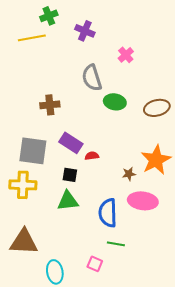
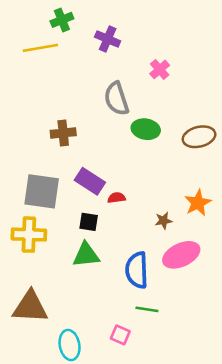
orange star: (156, 160) -> (198, 203), size x0.7
pink ellipse: (143, 201) -> (181, 255), turned -32

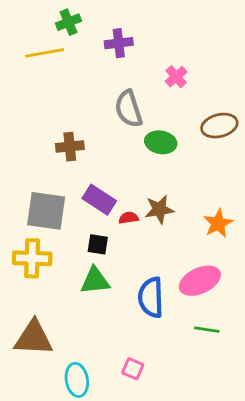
purple cross: (108, 39) -> (119, 43), turned -30
brown ellipse: (199, 137) -> (219, 126), moved
brown star: (163, 221) -> (159, 209), moved, size x1.5
green line: (147, 309) -> (207, 330), moved

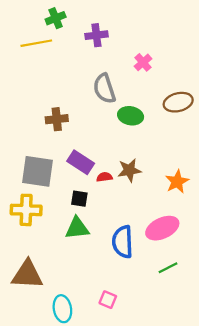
green line: (207, 330) -> (168, 268), turned -36

